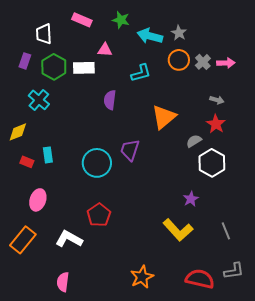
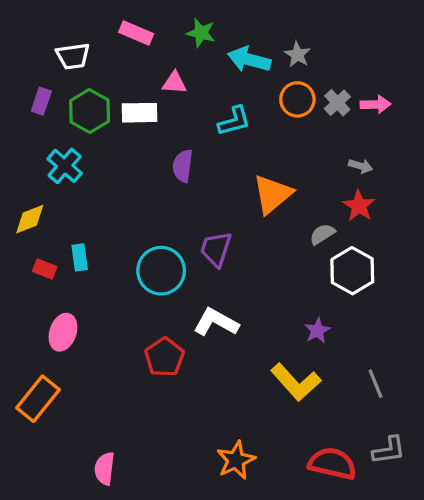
white trapezoid: (44, 34) -> (73, 56), turned -95
white L-shape: (69, 239) -> (216, 322), moved

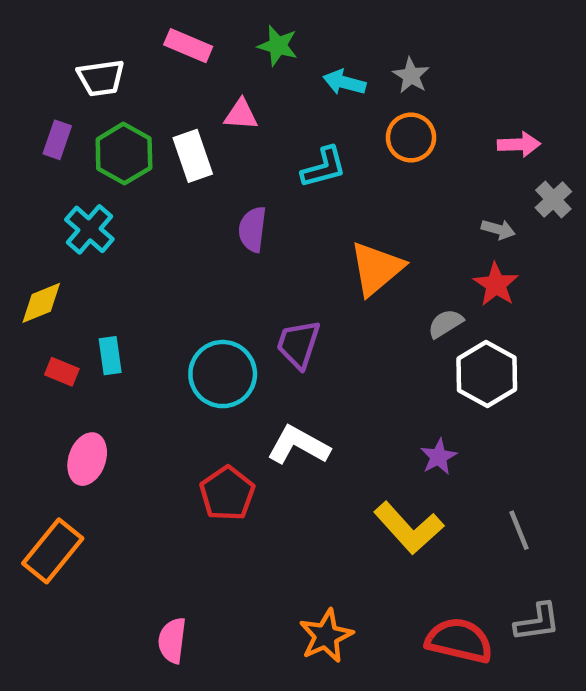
cyan arrow: (249, 60) -> (344, 82), size x0.7
gray cross: (337, 103) -> (553, 200), moved
white rectangle: (139, 113) -> (193, 156), turned 72
pink semicircle: (105, 469) -> (172, 640), moved

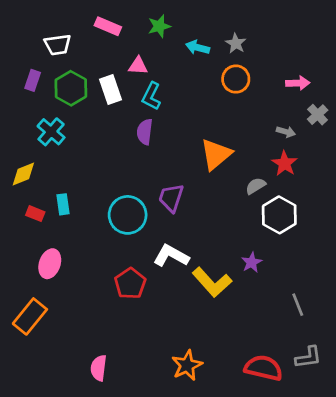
green star: (278, 46) -> (159, 26), turned -30
cyan L-shape: (324, 167) -> (151, 96), moved, turned 132
yellow L-shape: (409, 528) -> (212, 282), moved

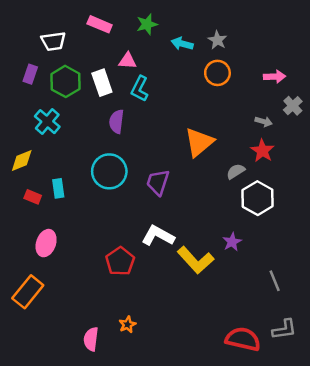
purple semicircle: (145, 132) -> (117, 122), moved
cyan circle: (128, 215) -> (109, 171), moved
orange star: (187, 365) -> (127, 325), moved, size x0.6

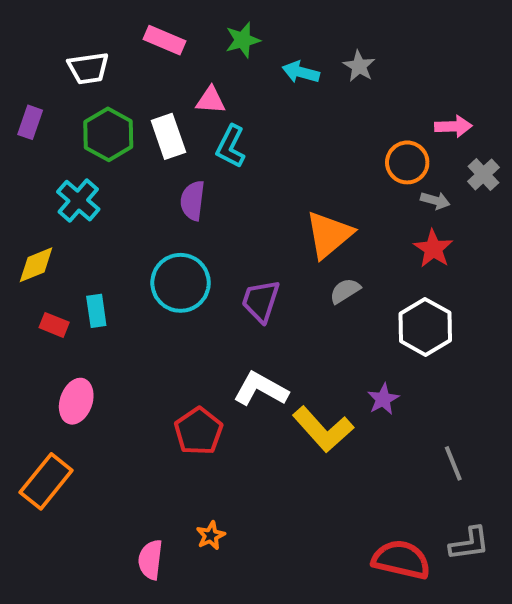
orange circle: (217, 73) -> (407, 162), moved
purple rectangle: (30, 74) -> (30, 122), moved
gray semicircle: (236, 171) -> (345, 291), moved

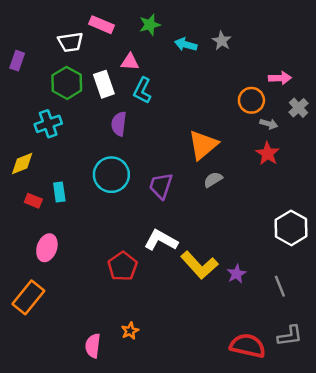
white trapezoid: (88, 68) -> (70, 42), moved
purple rectangle: (30, 122) -> (17, 61), moved
cyan cross: (78, 201) -> (48, 124), turned 30
white hexagon: (425, 327) -> (291, 228), moved
purple star: (383, 399) -> (237, 274), moved

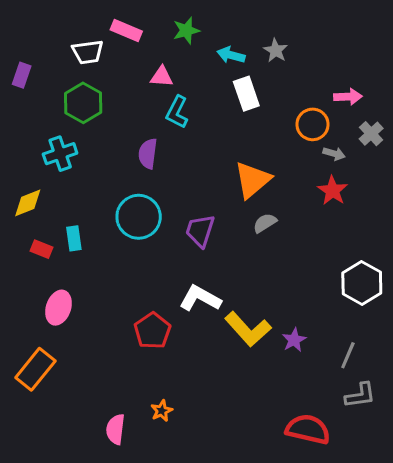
white rectangle: (104, 84) -> (246, 94), moved
gray line: (280, 286) -> (348, 355), turned 45
gray L-shape: (290, 336) -> (360, 395), moved

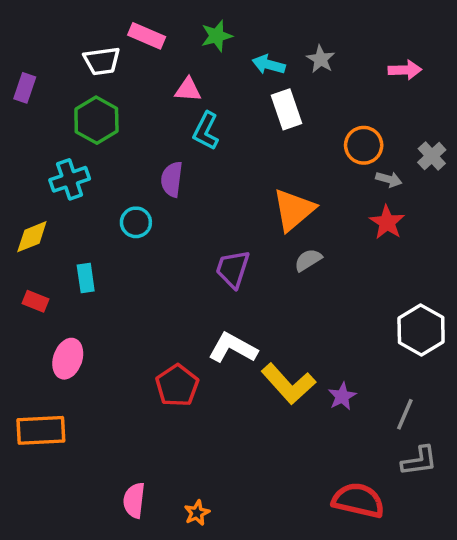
pink arrow: (348, 97) -> (405, 70), moved
cyan circle: (139, 217) -> (136, 222), moved, size x0.6
red rectangle: (42, 249) -> (35, 301), moved
orange rectangle: (35, 369) -> (41, 430), turned 48
orange star: (162, 411) -> (197, 513), moved

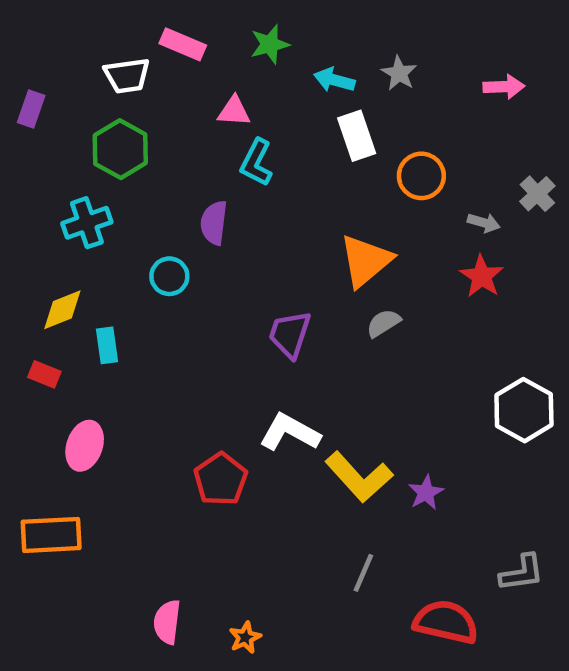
orange circle: (364, 145) -> (421, 176), moved
yellow diamond: (32, 237) -> (62, 310), moved
gray line: (405, 414) -> (363, 573), moved

